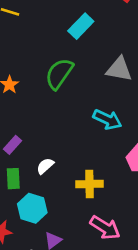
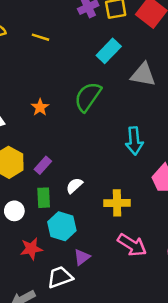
gray triangle: (119, 69) -> (143, 75), moved
cyan arrow: (107, 119) -> (134, 141), turned 60

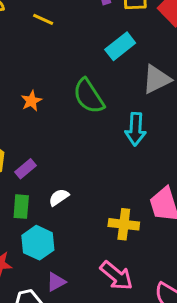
gray triangle: (143, 75) -> (157, 79), turned -44
green semicircle: (88, 97) -> (89, 96), turned -76
cyan arrow: (134, 141) -> (136, 129), moved
yellow cross: (117, 203) -> (124, 224), moved

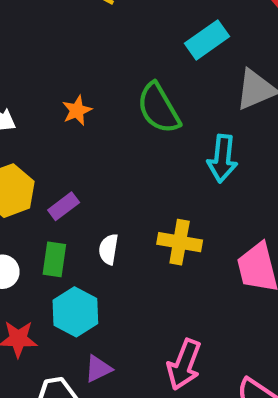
white semicircle: (59, 197) -> (109, 249), turned -50
yellow cross: (124, 224) -> (180, 242), moved
pink arrow: (116, 276) -> (184, 365), turned 68

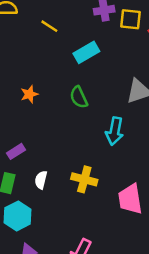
cyan rectangle: (207, 40) -> (86, 52), moved
green semicircle: (159, 108) -> (79, 97), size x0.7

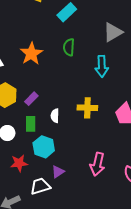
orange star: (29, 94) -> (31, 54), size x1.6
green semicircle: (79, 97) -> (69, 47), turned 42

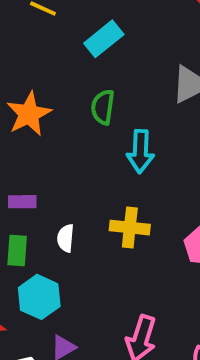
cyan arrow: (102, 66) -> (140, 151), moved
purple rectangle: (31, 99) -> (22, 202), turned 40

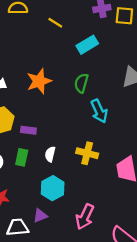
cyan arrow: (140, 151) -> (99, 111), turned -35
cyan hexagon: (39, 297) -> (53, 188), moved

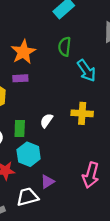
purple rectangle: (28, 130) -> (20, 78), moved
white semicircle: (50, 154) -> (47, 121), turned 32
cyan hexagon: (53, 188) -> (29, 154), moved

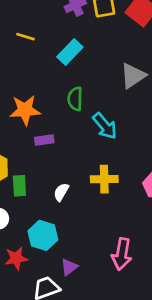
orange star: (23, 52) -> (25, 110), turned 30
purple rectangle: (20, 78) -> (44, 140), moved
green rectangle: (20, 129) -> (19, 186), moved

